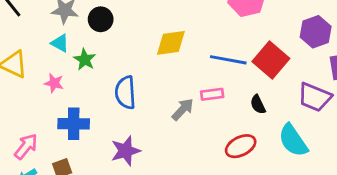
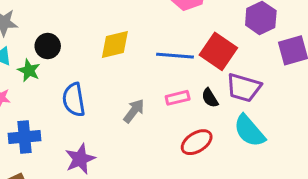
black circle: (101, 19) -> (48, 46), moved
pink rectangle: (212, 94) -> (178, 98), moved
purple trapezoid: (315, 97) -> (244, 88), moved

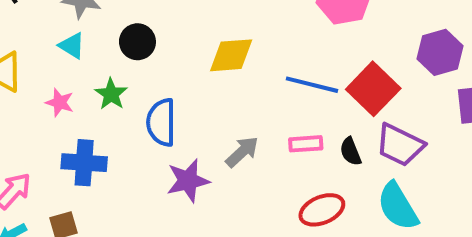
green star: (29, 70) -> (111, 94), moved
purple star: (80, 159) -> (188, 181), moved

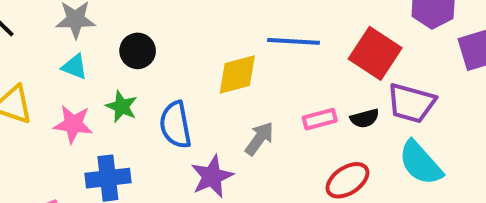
yellow diamond: (231, 55) -> (237, 74), moved
blue line: (312, 85) -> (294, 41), moved
pink star: (60, 102) -> (73, 124), size x1.4
black semicircle: (351, 152) -> (365, 118), turned -72

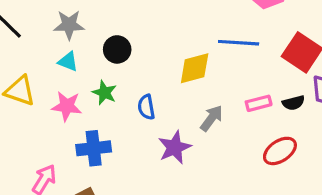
blue semicircle: (175, 125) -> (146, 107), size x0.7

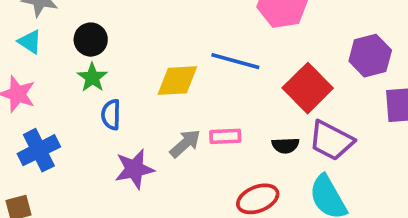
green star: (104, 93) -> (92, 78), moved
pink rectangle: (259, 103) -> (225, 136), moved
blue cross: (94, 148) -> (39, 150), turned -32

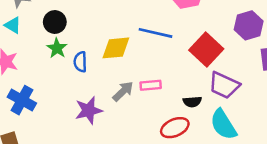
blue semicircle: (111, 115) -> (80, 62), moved
black semicircle: (285, 145) -> (192, 102), moved
blue cross: (39, 150) -> (22, 100), turned -32

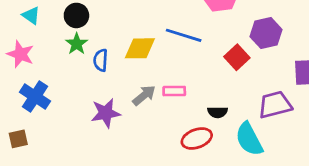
purple hexagon: (249, 25) -> (266, 33), moved
red square: (206, 50) -> (237, 57), size x0.7
purple trapezoid: (224, 85) -> (275, 105), moved, turned 136

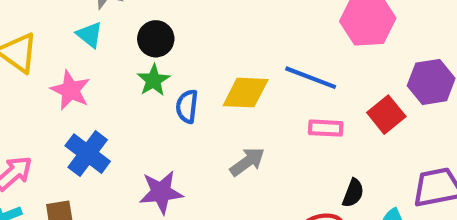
pink rectangle: (174, 91) -> (326, 128), moved
black semicircle: (218, 112) -> (353, 193), turned -72
purple star: (106, 113) -> (161, 192), moved

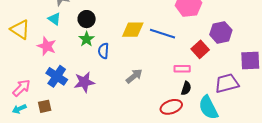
yellow diamond: (246, 93) -> (133, 30), moved
pink rectangle: (326, 128) -> (182, 69), moved
purple star: (161, 192) -> (84, 82), moved

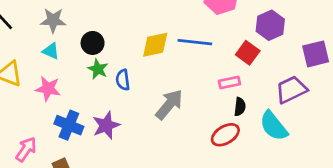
gray arrow: (134, 76) -> (169, 104), size x1.4

